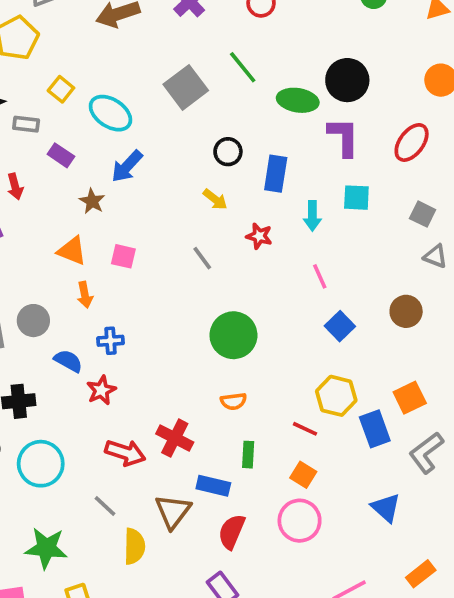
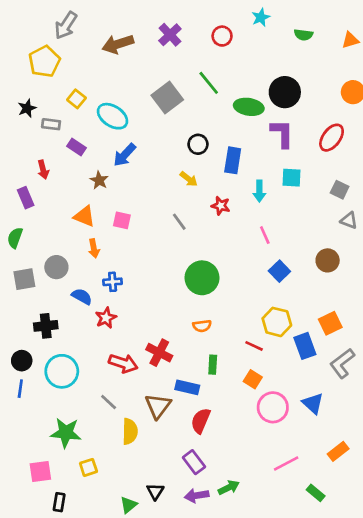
pink circle: (300, 521) -> (273, 407), moved

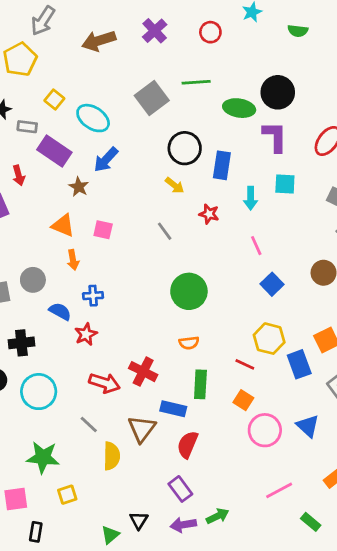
green line: (209, 83) -> (196, 82), turned -55
black circle: (198, 144) -> (185, 148), size x1.5
purple rectangle: (76, 147) -> (54, 151), size x1.6
green rectangle: (213, 365) -> (200, 384), size x1.4

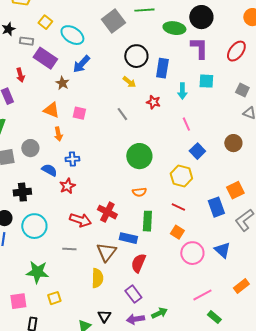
yellow hexagon: (269, 339) -> (181, 176), moved
gray line: (89, 424) -> (69, 249), turned -40
yellow semicircle: (112, 456) -> (97, 278), moved
green rectangle: (311, 522) -> (214, 317), moved

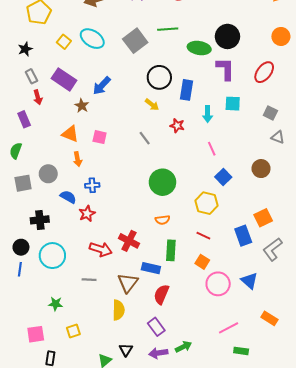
cyan ellipse: (72, 35) -> (92, 39), moved
gray rectangle: (26, 41) -> (31, 76), moved, turned 56
green star: (37, 272) -> (56, 304), size x0.6
orange rectangle: (241, 286) -> (269, 318), turned 70
green rectangle: (214, 317) -> (241, 351), turned -32

